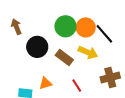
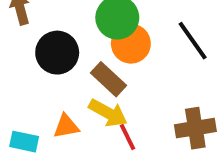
orange circle: (86, 27) -> (131, 44), moved
yellow arrow: (88, 52) -> (108, 113), moved

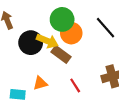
yellow arrow: (108, 113) -> (47, 41), moved

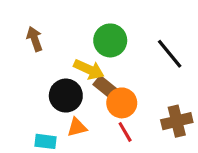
orange circle: (71, 33) -> (122, 103), moved
black circle: (31, 43) -> (66, 96), moved

